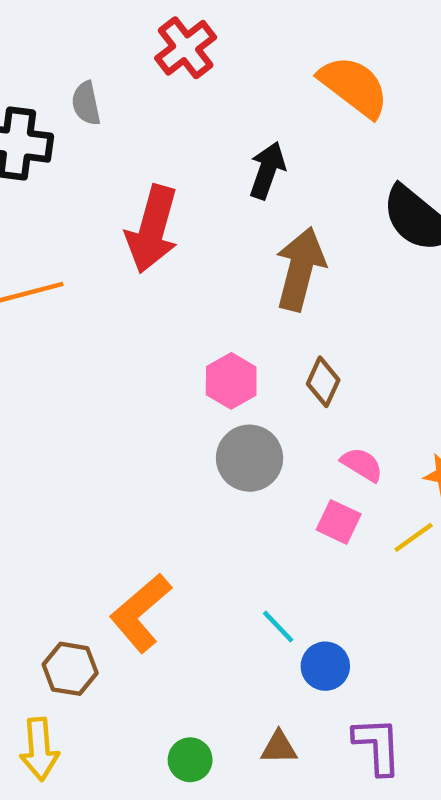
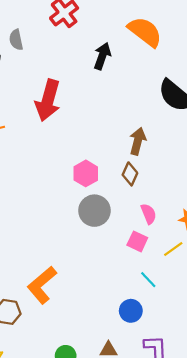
black arrow: (267, 170) -> (102, 56), moved
brown arrow: (300, 269) -> (138, 141), moved, size x0.7
pink semicircle: (362, 465) -> (149, 214), turned 36
cyan line: (278, 627) -> (148, 280), moved

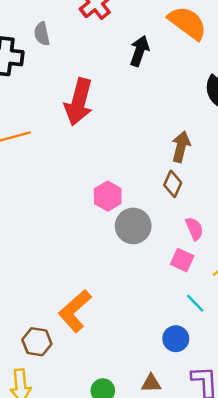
pink hexagon: (86, 173) -> (108, 196), moved

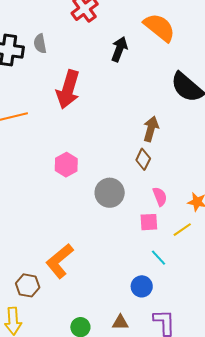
gray semicircle: (42, 34) -> (40, 44), moved
pink hexagon: (108, 196) -> (66, 165), moved
pink square: (182, 260) -> (149, 222), turned -30

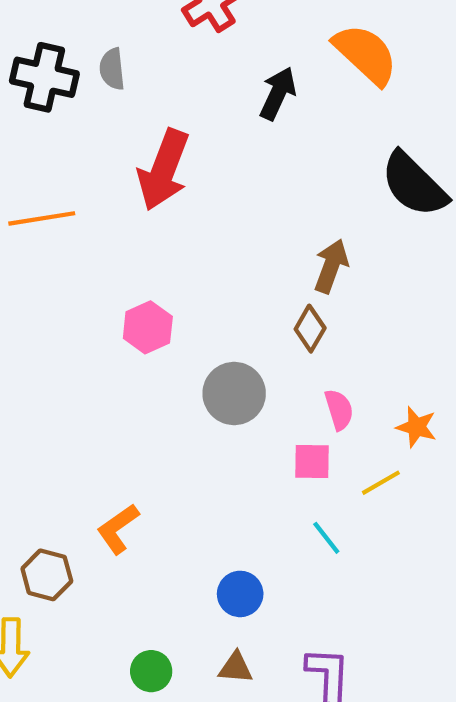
orange L-shape: (60, 261) -> (118, 529), size x0.7
blue circle: (142, 286) -> (240, 594), moved

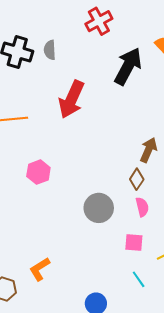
black arrow: (278, 93) -> (128, 66), size x1.5
pink hexagon: (148, 327) -> (38, 172), moved
pink semicircle: (339, 410) -> (142, 207), moved

